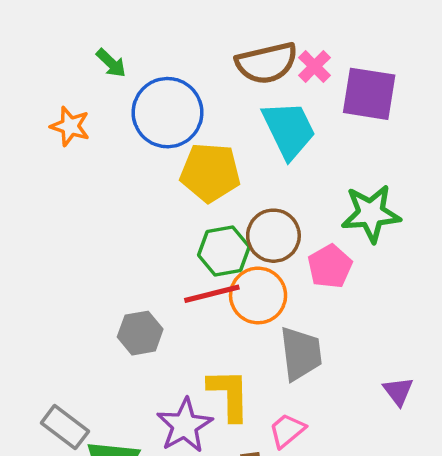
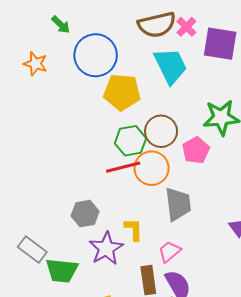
gray hexagon: (140, 333) -> (85, 214), moved
yellow L-shape: (229, 395) -> (134, 229), size x0.7

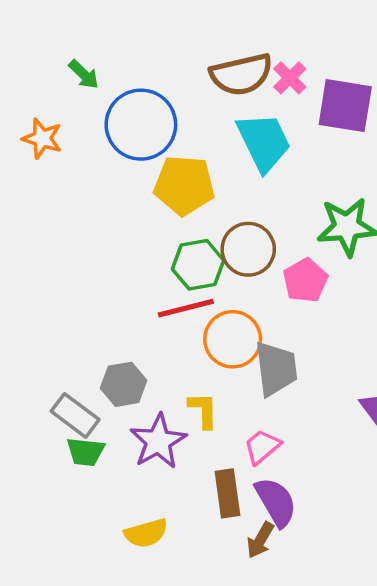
orange circle: (152, 168) -> (233, 339), moved
gray rectangle: (32, 249) -> (75, 415), moved
green trapezoid: (62, 271) -> (86, 452), moved, size x0.7

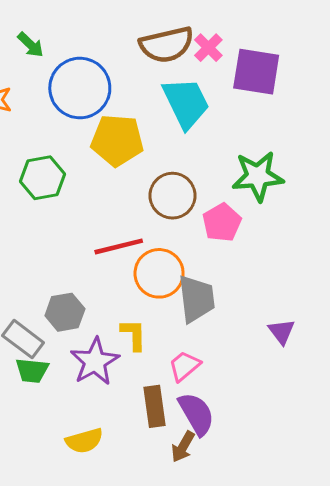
green hexagon: (198, 265) -> (42, 178), moved

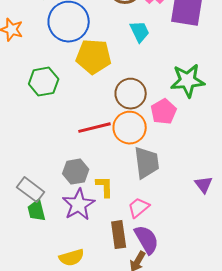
cyan trapezoid: (186, 103) -> (140, 32), size x0.6
orange circle: (159, 273) -> (130, 128), moved
gray hexagon: (65, 312) -> (76, 172), moved
green trapezoid: (32, 370) -> (37, 211), turned 70

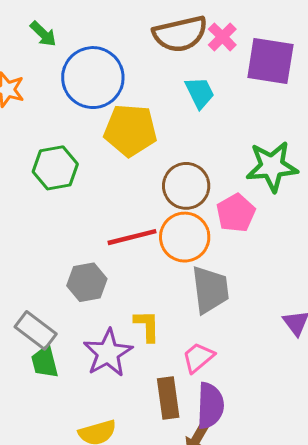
gray hexagon: (76, 172) -> (87, 282), moved
purple semicircle: (147, 240) -> (210, 406), turned 32

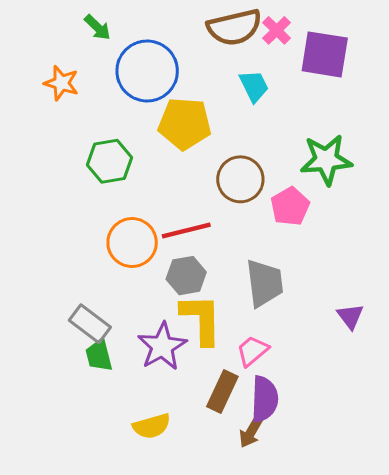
orange circle: (185, 237) -> (132, 243), moved
gray hexagon: (87, 282) -> (186, 276), moved
yellow L-shape: (147, 326) -> (201, 319), size x1.6
brown rectangle: (168, 398) -> (222, 391), turned 33

